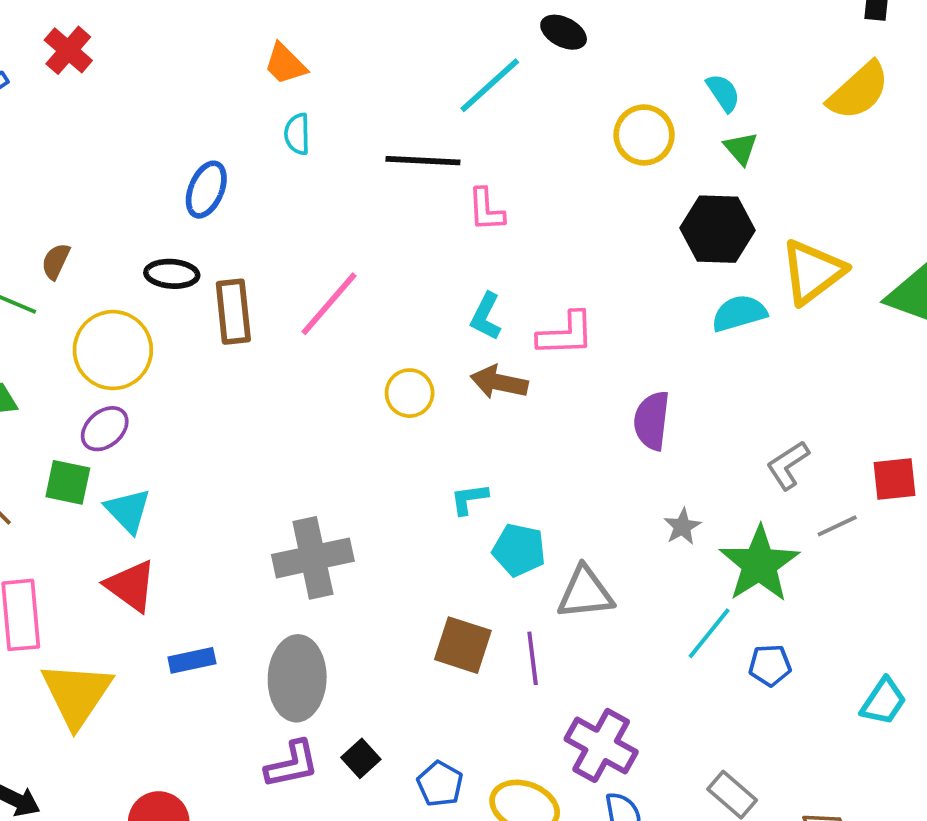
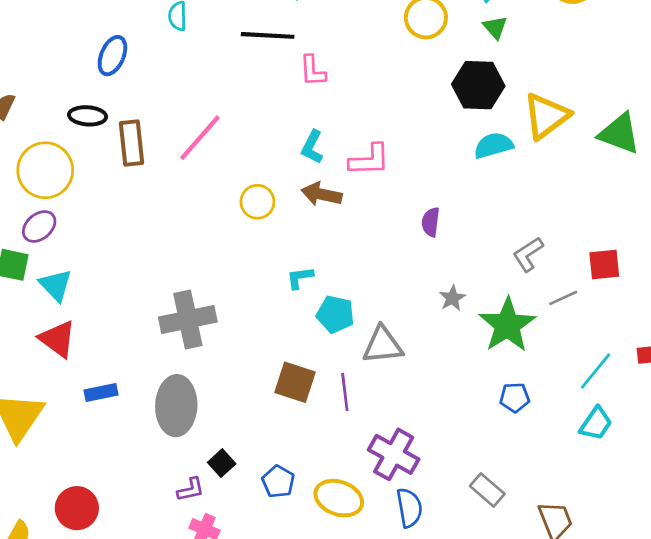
purple semicircle: (652, 421) -> (431, 222), size x0.7
cyan line: (709, 633) -> (595, 371), moved
purple L-shape: (292, 764) -> (191, 490), moved, size x0.7

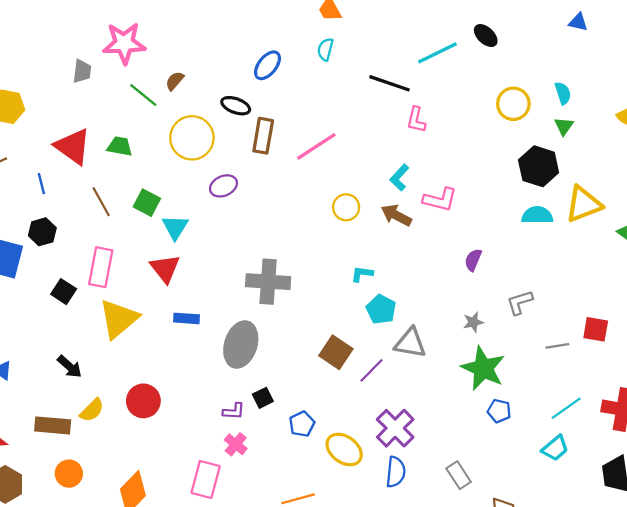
purple ellipse: (39, 226) -> (223, 186), moved
gray L-shape: (528, 254) -> (520, 302), moved
green star: (507, 325) -> (483, 368), moved, turned -30
purple line: (345, 392) -> (372, 370), turned 36

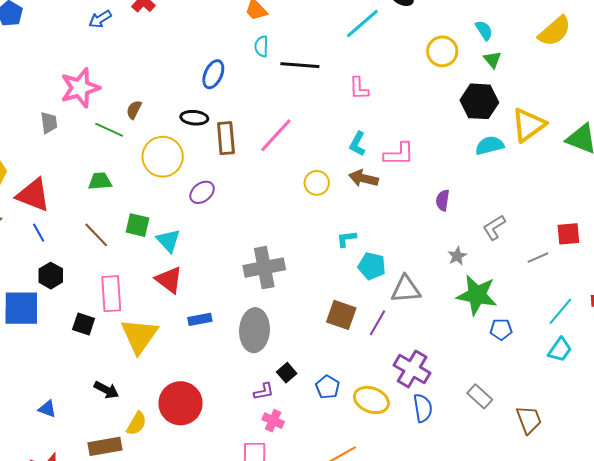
black line: (390, 83) -> (300, 65), moved
red triangle: (73, 146) -> (33, 195), moved
red circle: (143, 401) -> (181, 403), size x1.4

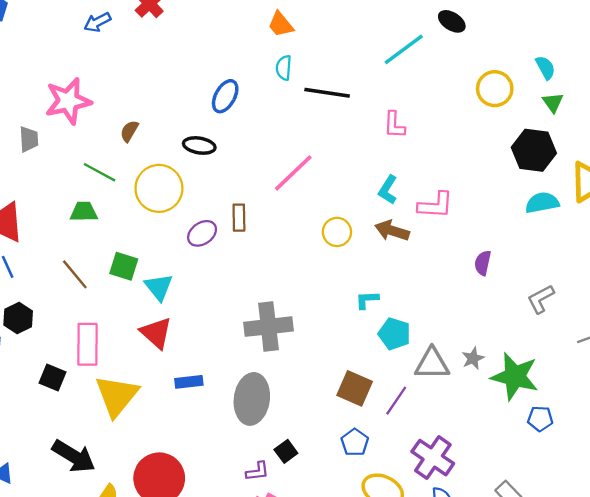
green line: (109, 130) -> (100, 172), moved
brown rectangle: (226, 138) -> (239, 218), moved, size x0.7
gray star: (457, 256) -> (473, 358), moved
blue pentagon: (328, 387) -> (355, 442), moved
black arrow: (106, 390) -> (74, 456), size x1.5

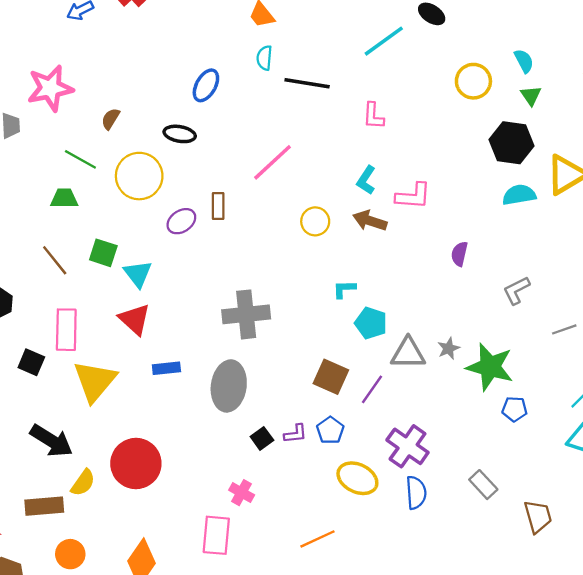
purple L-shape: (257, 471) -> (295, 434), moved

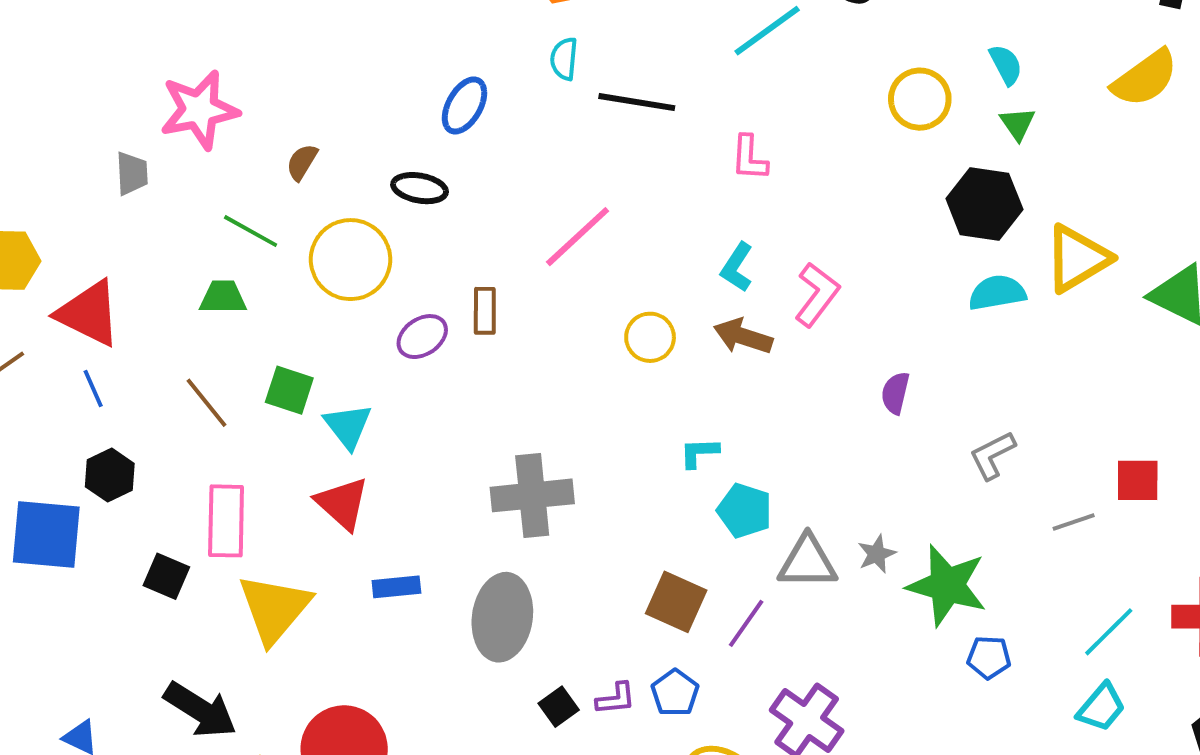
pink L-shape: (413, 196) -> (817, 294), turned -57

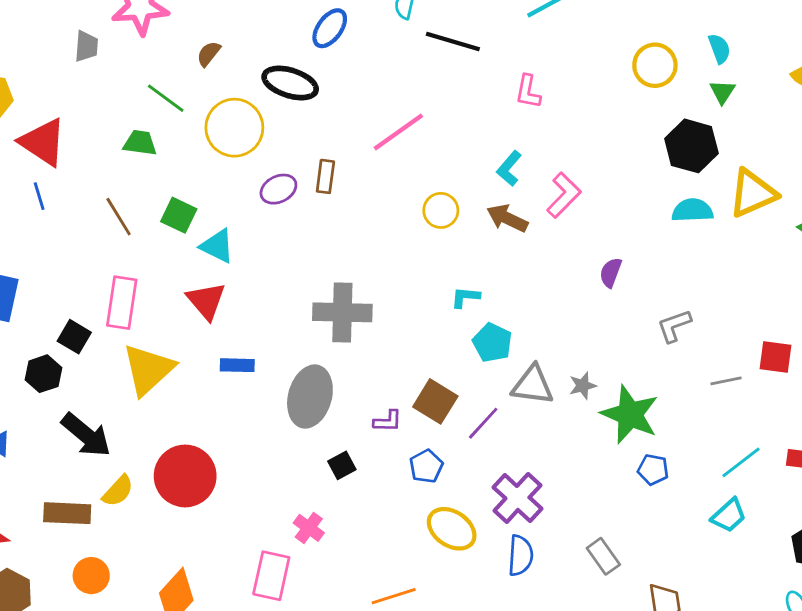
black ellipse: (420, 188) -> (290, 83), size x1.4
cyan triangle: (348, 426) -> (217, 246), turned -33
black hexagon: (110, 475) -> (43, 374), moved
purple L-shape: (616, 699) -> (388, 421), moved

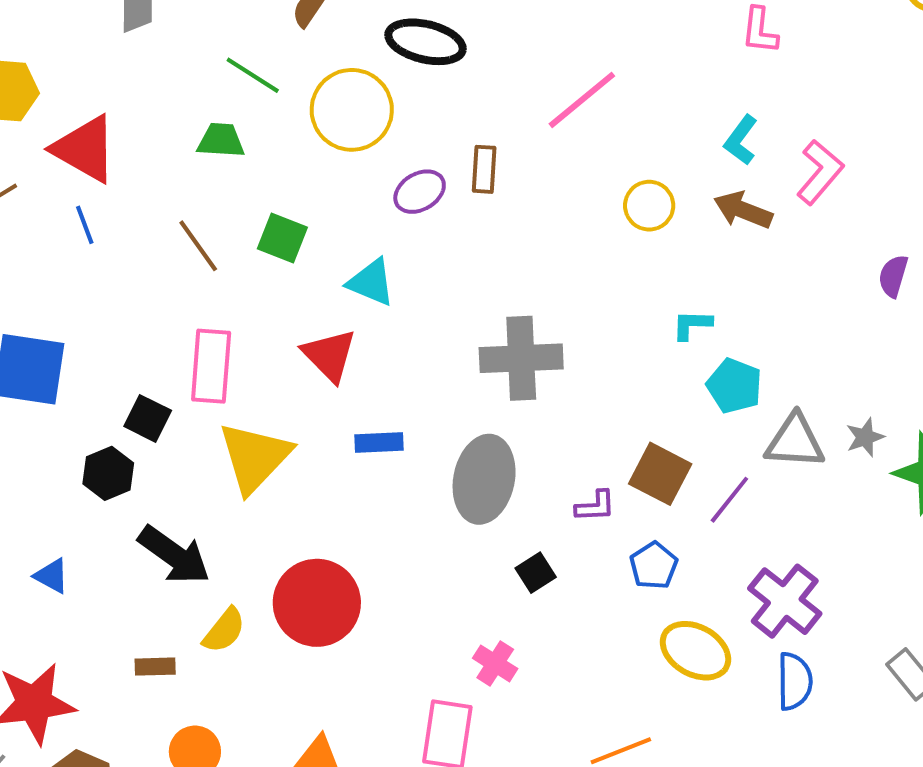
cyan triangle: (217, 246) -> (371, 282), moved
brown rectangle: (67, 513) -> (155, 667), size x0.6

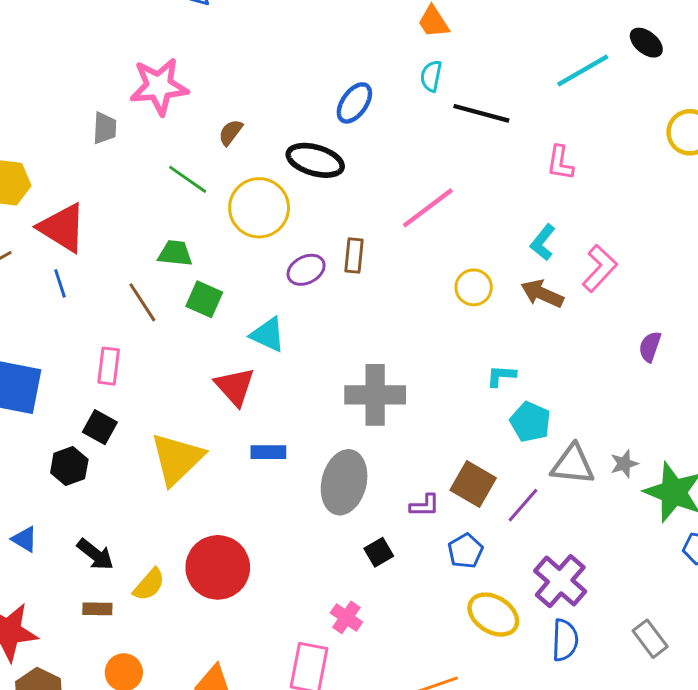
green trapezoid: (221, 140) -> (175, 253), moved
pink rectangle: (211, 366) -> (109, 366), moved, size x0.7
black arrow: (174, 555) -> (95, 554), moved, size x0.7

